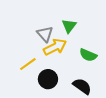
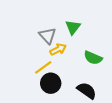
yellow arrow: (55, 47) -> (58, 49), size x0.7
yellow line: (28, 64) -> (43, 67), moved

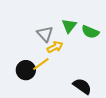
green semicircle: (93, 58) -> (90, 32), moved
black circle: (51, 83) -> (26, 70), moved

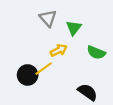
green semicircle: (90, 32) -> (96, 52), moved
gray triangle: (45, 34) -> (48, 18), moved

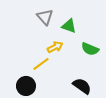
green triangle: (74, 28) -> (69, 26), turned -49
black circle: (28, 75) -> (26, 86), moved

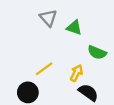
yellow arrow: (55, 47) -> (76, 73), moved, turned -35

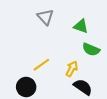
green triangle: (74, 28) -> (81, 26), moved

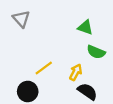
gray triangle: (45, 17) -> (21, 19), moved

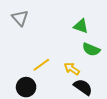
yellow arrow: (76, 72) -> (72, 69), turned -84

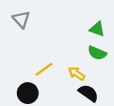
green triangle: (81, 26) -> (97, 29), moved

